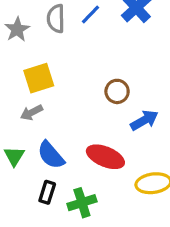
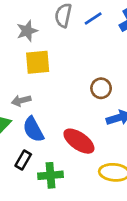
gray star: (17, 29) -> (27, 31), moved
gray arrow: (32, 113) -> (21, 101), moved

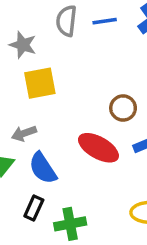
blue line: (93, 19) -> (105, 21), turned 30
gray star: (27, 31) -> (23, 45), turned -30
red ellipse: (79, 141) -> (98, 148), moved

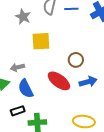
yellow square: (40, 83) -> (41, 41), moved
black rectangle: (34, 208) -> (18, 111), turned 40

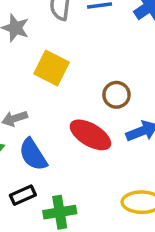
yellow square: (41, 41) -> (52, 68), turned 36

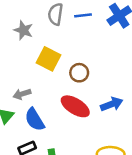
brown circle: (116, 95) -> (79, 73), moved

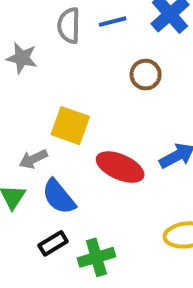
yellow square: (49, 59) -> (70, 126), moved
brown circle: (79, 73) -> (146, 75), moved

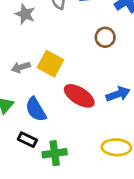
gray arrow: (33, 159) -> (21, 67), moved
black rectangle: (53, 243) -> (27, 140), turned 48

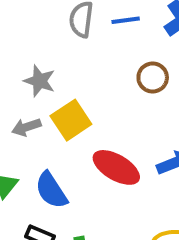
gray star: (25, 14) -> (40, 81), moved
yellow square: (50, 64) -> (71, 120), turned 30

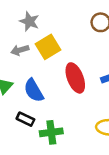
red ellipse: (116, 167) -> (75, 78), turned 36

